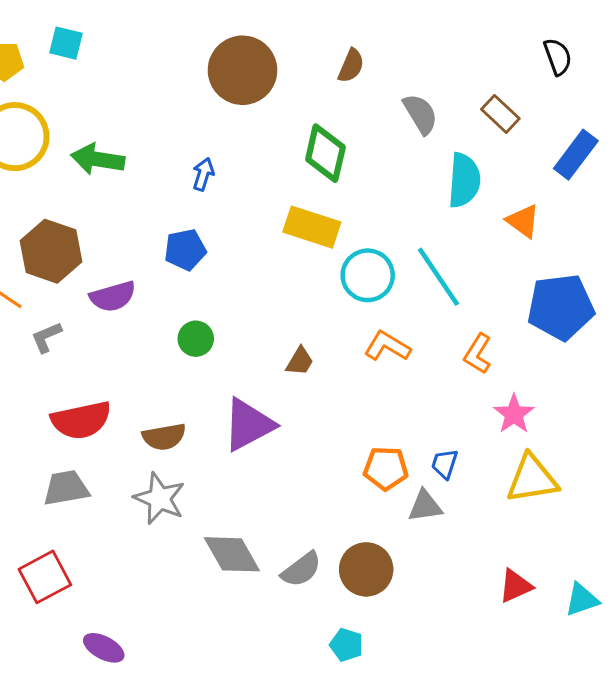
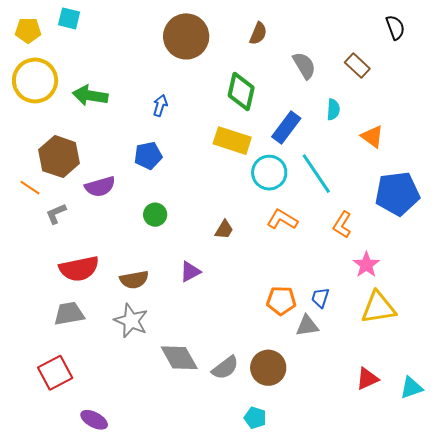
blue rectangle: (576, 155) -> (286, 128), moved
cyan semicircle: (464, 180) -> (333, 110), size x0.6
purple triangle: (249, 425) -> (190, 272), size x0.6

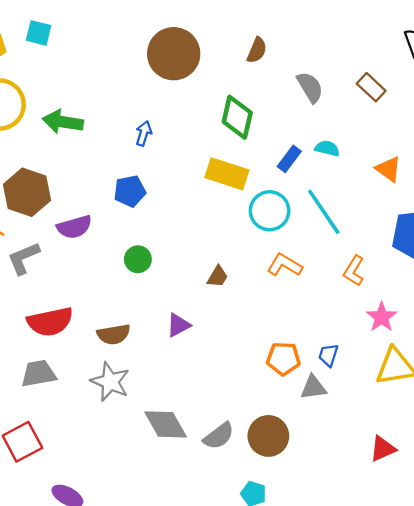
cyan semicircle: (333, 110) -> (327, 148), moved, turned -80
blue rectangle: (286, 128) -> (289, 159), size x0.7
gray L-shape: (56, 214) -> (24, 258), size x1.4

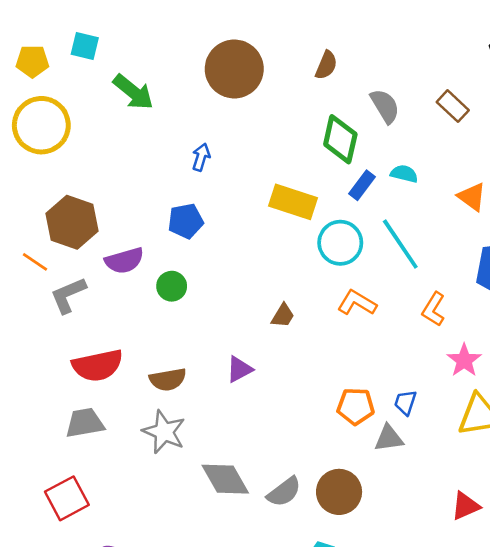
green diamond: (237, 117) -> (340, 139), moved
green arrow: (63, 122) -> (133, 92), moved, turned -150
green circle: (138, 259) -> (172, 286), moved

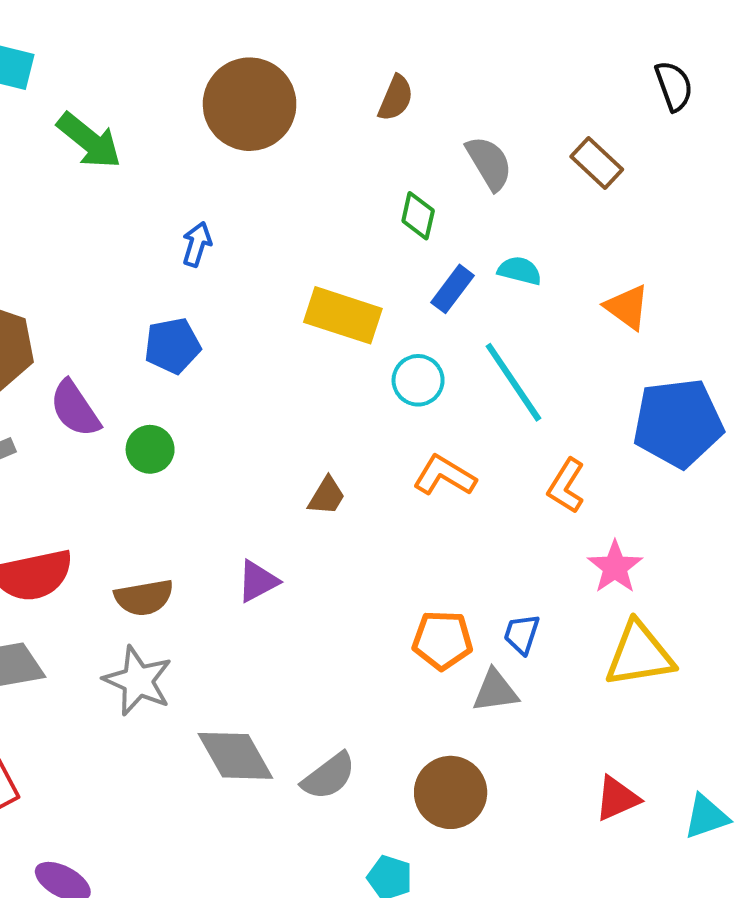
green diamond: (340, 139) -> (418, 216), size x0.6
cyan circle: (340, 243) -> (418, 380), size x0.7
purple semicircle: (124, 261) -> (75, 409), turned 72
brown circle: (339, 492) -> (451, 792), moved

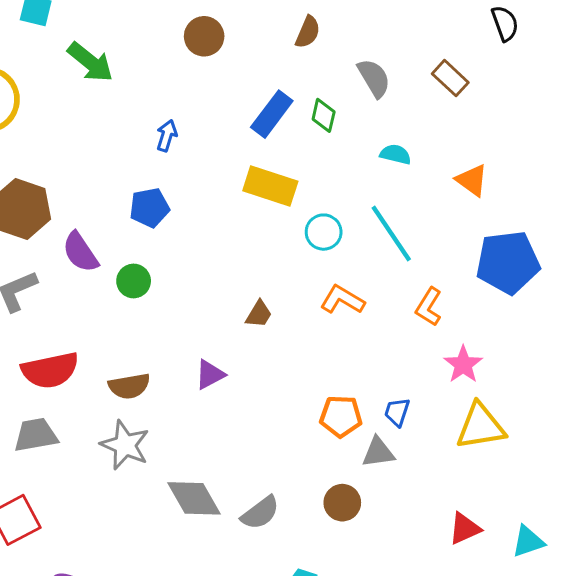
brown circle: (250, 104) -> (204, 36), size x0.6
blue rectangle: (453, 289) -> (272, 114), moved, size x1.4
brown circle: (451, 792) -> (342, 503), moved, size x0.7

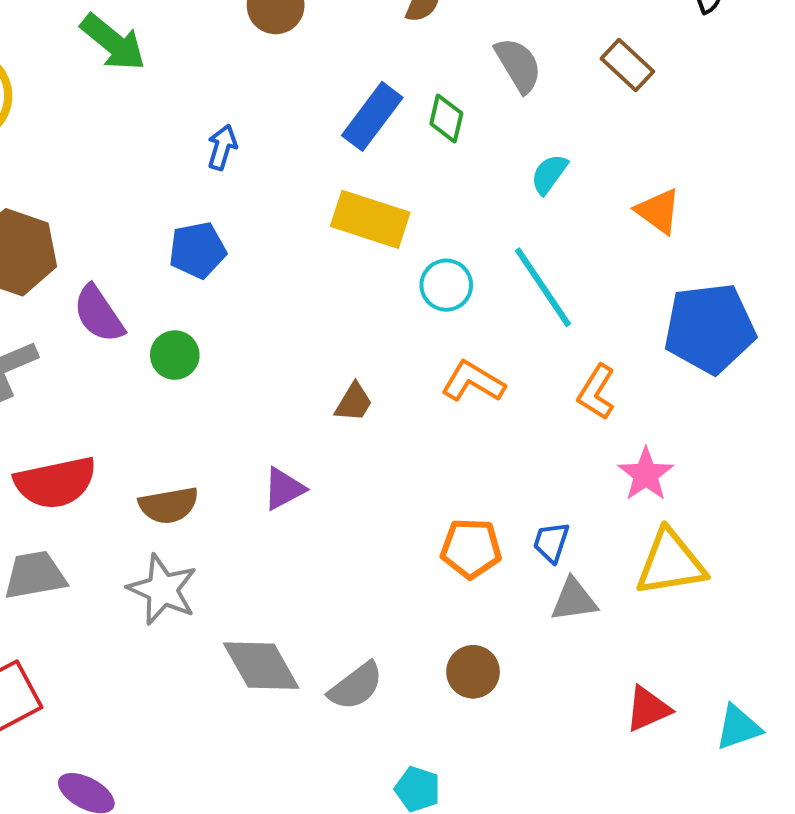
cyan semicircle: (396, 154) -> (549, 174), turned -68
gray triangle: (378, 452) -> (574, 600), moved

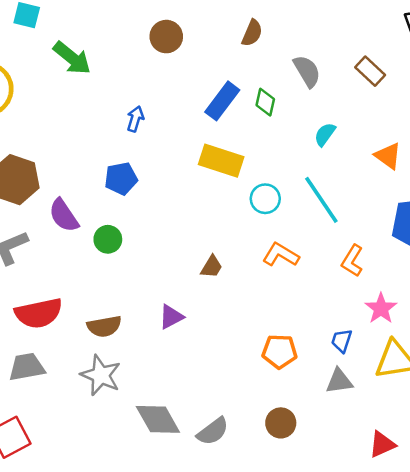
blue trapezoid: (551, 542) -> (342, 341), moved

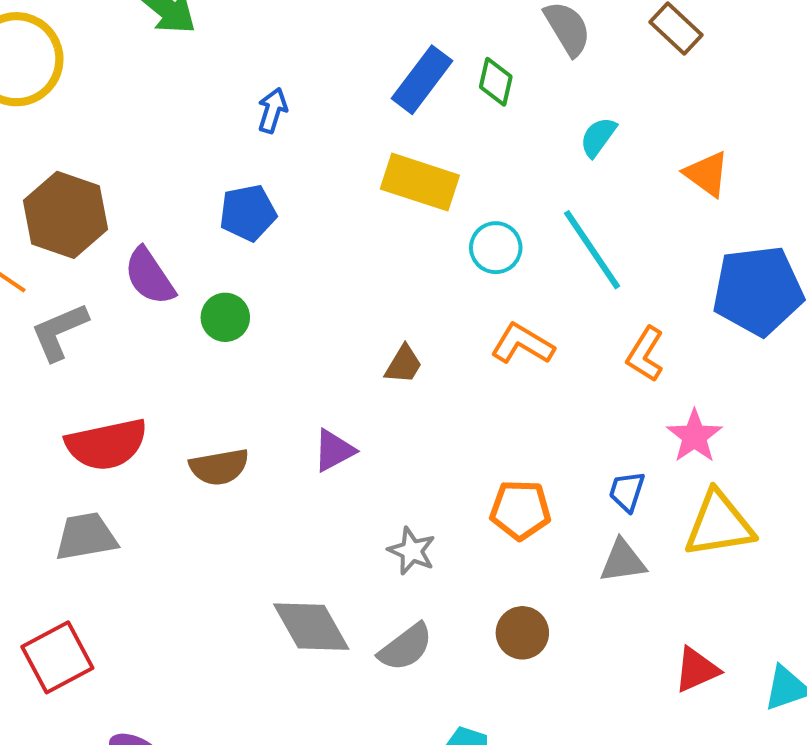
gray star: (101, 375) -> (412, 551), moved, size x0.7

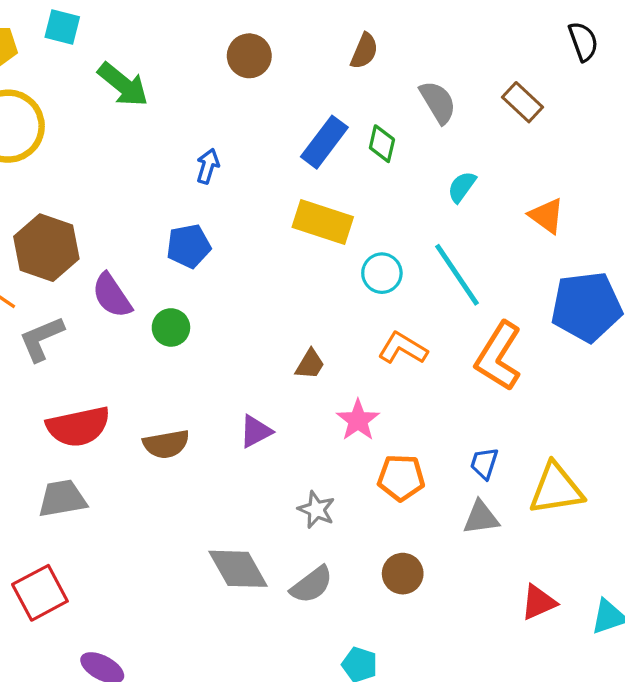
orange L-shape: (645, 354) -> (499, 356), size x1.6
pink star: (694, 436) -> (358, 420), moved

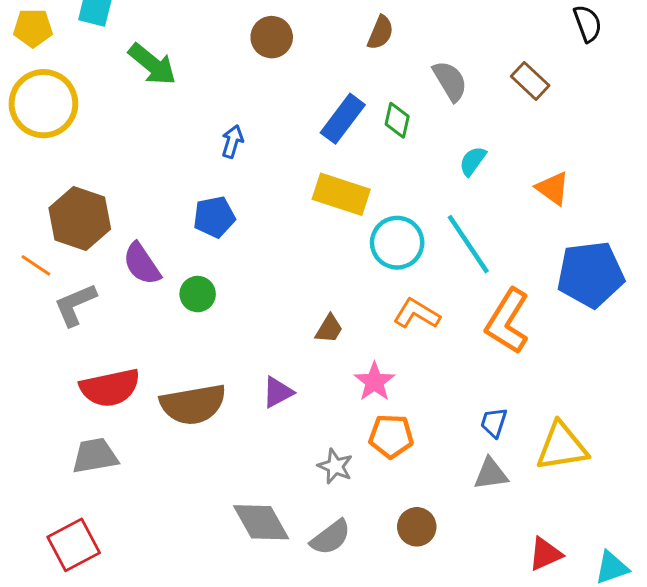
cyan circle: (382, 273) -> (397, 243), size x1.4
brown semicircle: (166, 444) -> (193, 404), size x1.5
orange pentagon: (401, 478) -> (391, 436), moved

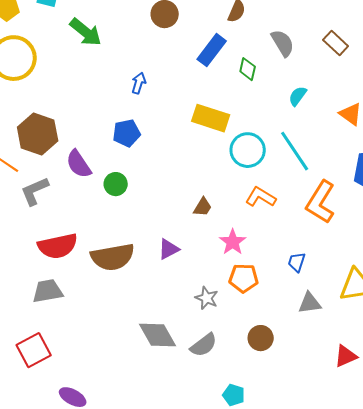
blue rectangle: (343, 119) -> (212, 50), moved
blue trapezoid: (494, 423) -> (297, 262), moved

